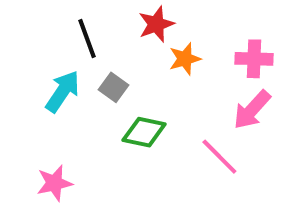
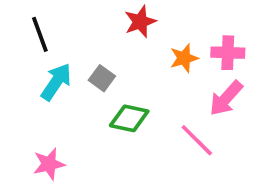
black line: (87, 38) -> (40, 34), moved
orange star: (185, 59) -> (184, 58), moved

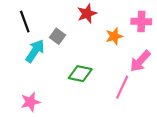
pink cross: (228, 53) -> (141, 22), moved
gray square: (102, 78) -> (58, 36), moved
pink line: (197, 140) -> (122, 87), turned 70

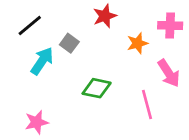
black line: (25, 22) -> (30, 26), turned 70
pink arrow: (140, 61) -> (169, 73), turned -75
pink line: (122, 87) -> (147, 105), turned -40

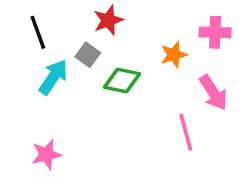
red star: (105, 16) -> (108, 20), moved
black line: (30, 26) -> (38, 32), turned -70
green diamond: (97, 88) -> (122, 80), moved

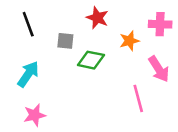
red star: (108, 20) -> (97, 18), moved, turned -30
gray square: (88, 55) -> (65, 41), turned -30
cyan arrow: (53, 77) -> (28, 74), moved

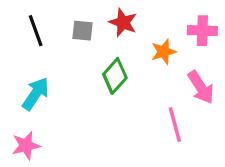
gray square: (65, 41) -> (83, 31), moved
green diamond: (91, 60) -> (115, 76), turned -60
pink star: (35, 115) -> (26, 146), moved

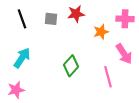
red star: (123, 23) -> (76, 14), turned -30
green diamond: (115, 76) -> (71, 66), moved

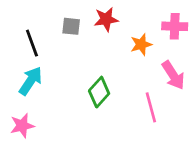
black line: (22, 19) -> (32, 43), moved

